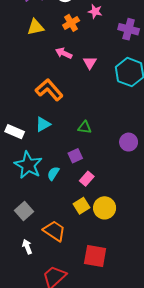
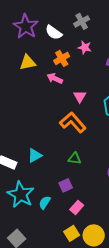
pink arrow: (64, 53) -> (55, 78), moved
orange L-shape: (49, 90) -> (73, 122), moved

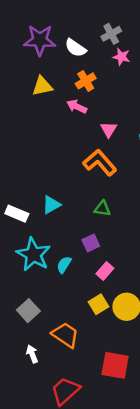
purple star: (26, 26) -> (40, 40), turned -30
pink star: (85, 47) -> (121, 57), moved

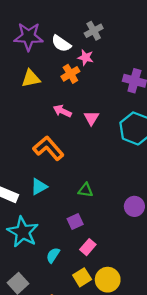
pink star: (121, 57) -> (86, 57), moved
pink arrow: (77, 106) -> (62, 111), moved
orange L-shape: (100, 163) -> (48, 148), moved
cyan semicircle: (64, 265) -> (53, 255), moved

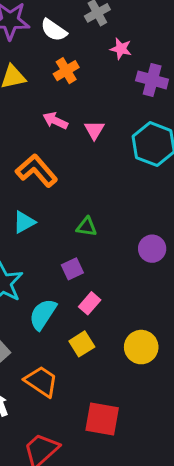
pink star: (86, 57) -> (121, 49), moved
cyan semicircle: (53, 255) -> (43, 314), size x1.5
yellow circle: (108, 280) -> (141, 347), moved

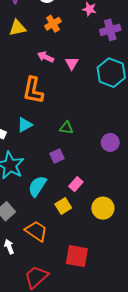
purple cross: (152, 80) -> (110, 30), turned -30
orange L-shape: (37, 171) -> (33, 90), turned -128
pink rectangle: (90, 303) -> (76, 184), moved

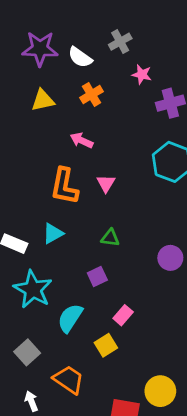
pink triangle: (72, 63) -> (106, 183), moved
yellow circle: (103, 208) -> (160, 391), moved

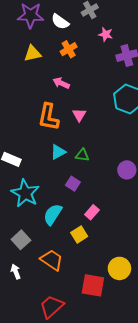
cyan triangle: (53, 234) -> (58, 152), moved
purple square: (97, 276) -> (73, 184), turned -32
white arrow: (31, 401) -> (16, 272), moved

